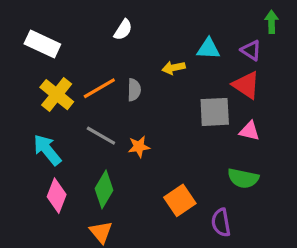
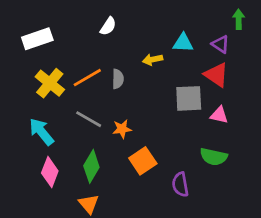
white rectangle: (42, 44) -> (37, 39), turned -44
orange square: (180, 200) -> (143, 161), moved
purple semicircle: (221, 223) -> (180, 184), moved

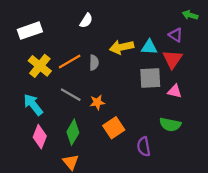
green arrow: (239, 19) -> (190, 15), turned -72
cyan triangle: (183, 43) -> (149, 47), moved
yellow arrow: (153, 60) -> (122, 47), size x1.5
red triangle: (216, 75) -> (172, 59), turned 30

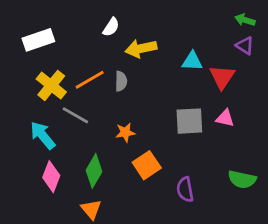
purple triangle: (176, 35) -> (245, 46), moved
yellow arrow: (122, 47) -> (141, 48), moved
gray square: (150, 78) -> (189, 121), moved
gray line: (71, 95) -> (75, 115), moved
green semicircle: (170, 124) -> (242, 179), moved

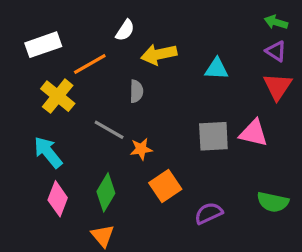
red triangle: (222, 77) -> (278, 86), moved
orange line: (90, 80) -> (90, 64), moved
gray line: (75, 115) -> (109, 130), moved
pink triangle: (225, 118) -> (254, 133), size x1.4
purple semicircle: (185, 189) -> (209, 213), turned 75

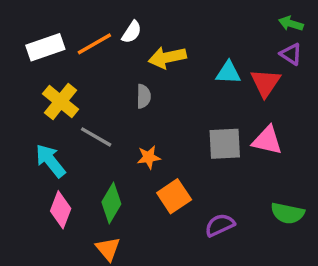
orange line: (90, 64) -> (94, 44), moved
red triangle: (278, 86) -> (265, 83), moved
gray line: (109, 130) -> (96, 137), moved

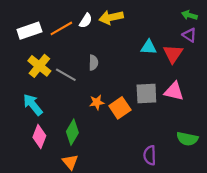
yellow arrow: (167, 57) -> (111, 17), moved
gray line: (96, 137) -> (66, 75), moved
orange square: (174, 196) -> (120, 108), moved
purple semicircle: (220, 225) -> (150, 155), moved, turned -66

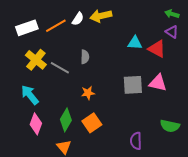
red triangle: (173, 54) -> (157, 49), turned -36
orange square: (120, 108) -> (92, 123), moved

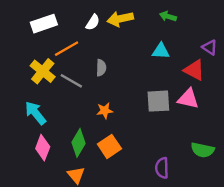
green arrow: (172, 14) -> (168, 16), moved
orange line: (56, 26) -> (67, 49), moved
white rectangle: (27, 28) -> (44, 24), moved
purple triangle: (172, 32) -> (210, 47), moved
red triangle: (157, 49) -> (194, 70), moved

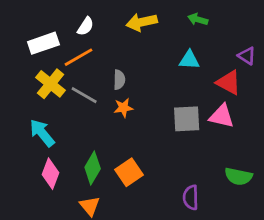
white semicircle: (93, 22) -> (86, 26), moved
white rectangle: (44, 24) -> (43, 43), moved
orange star: (105, 111) -> (123, 108), moved

